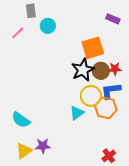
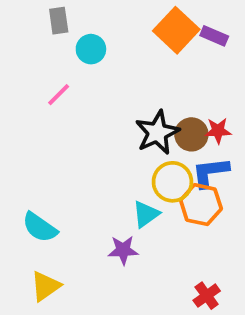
pink line: (18, 33) -> (59, 95), moved
orange square: (93, 48) -> (176, 30), moved, turned -30
purple star: (43, 146) -> (123, 250), moved

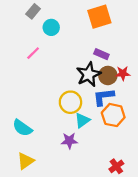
gray rectangle: (59, 21) -> (33, 11), turned 48
orange square: (176, 30) -> (99, 17), turned 30
purple rectangle: (214, 36) -> (101, 54), moved
blue L-shape: (210, 172) -> (104, 97), moved
yellow circle: (172, 182) -> (70, 102), moved

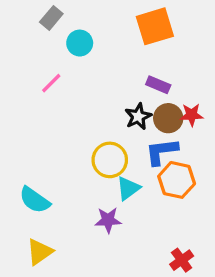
black star: (89, 74) -> (138, 117), size x0.7

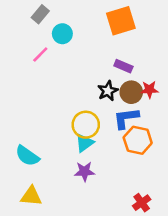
pink line: (51, 83) -> (40, 55), moved
cyan triangle: (128, 188) -> (84, 143), moved
yellow triangle: (40, 252) -> (31, 196), turned 40

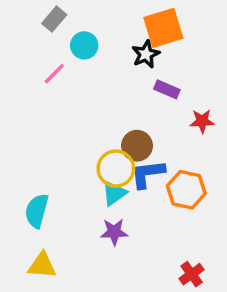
black star: (108, 91) -> (146, 54), moved
brown circle: (131, 92) -> (137, 146), moved
blue L-shape: (126, 118) -> (148, 174), moved
cyan semicircle: (27, 156) -> (37, 211), turned 70

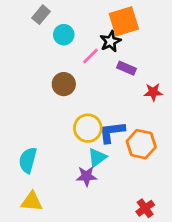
pink line: (54, 74) -> (90, 56), moved
brown circle: (137, 146) -> (64, 84), moved
cyan triangle: (114, 193) -> (97, 157), moved

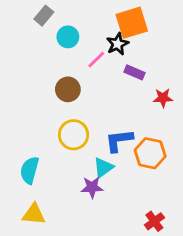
yellow circle: (88, 128) -> (74, 135), moved

